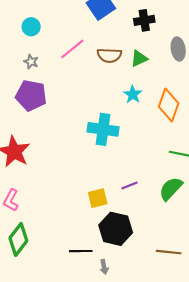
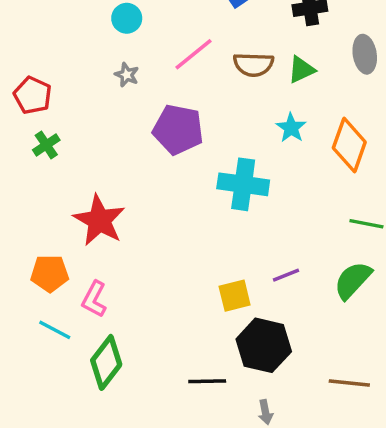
purple pentagon: (31, 96) -> (178, 130), moved
gray arrow: (104, 267) -> (265, 412), moved

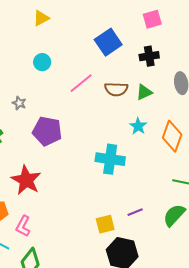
gray star: (127, 75) -> (19, 103), moved
purple pentagon: (178, 130) -> (47, 131), moved

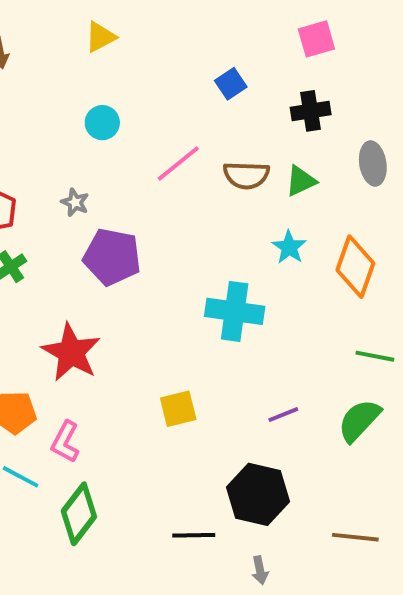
blue square: (108, 42) -> (231, 84), size x0.6
gray star: (19, 103) -> (75, 202), moved
yellow square: (105, 224) -> (178, 409), moved

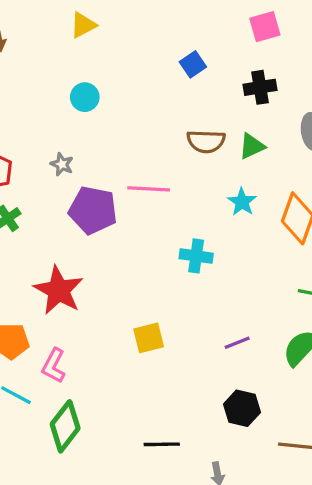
pink line: (178, 163) -> (149, 189), moved, turned 42
cyan cross: (235, 311) -> (196, 256), size x0.7
black hexagon: (258, 494) -> (242, 408), moved, size x0.7

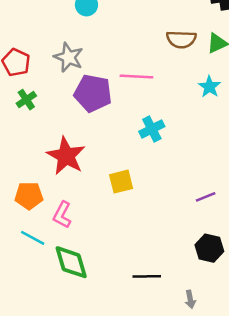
gray star: (62, 164) -> (69, 57), size x1.6
cyan cross: (196, 256) -> (152, 129), moved, turned -35
yellow square: (149, 338) -> (121, 182), moved
green diamond: (65, 426) -> (71, 262), turned -54

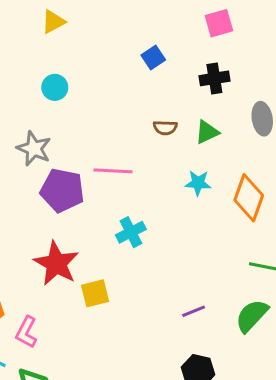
brown semicircle: (181, 39) -> (165, 128), size x0.7
cyan star: (209, 87) -> (198, 183), turned -30
red star: (66, 156) -> (56, 263), moved

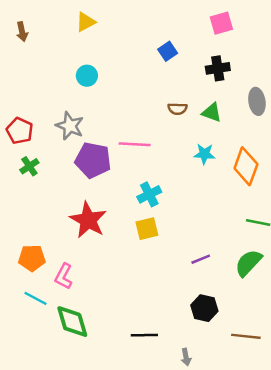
green triangle: (207, 132) -> (212, 112), turned 45
yellow square: (95, 293) -> (147, 229), moved

